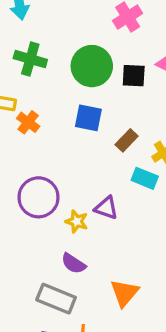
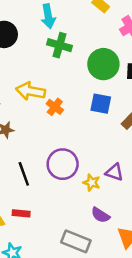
green cross: (30, 59) -> (60, 45), moved
purple semicircle: (74, 264) -> (100, 215), moved

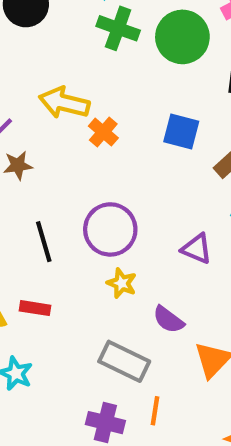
green circle: (103, 64) -> (182, 37), moved
yellow star: (92, 183) -> (122, 283), moved

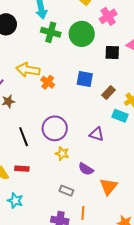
gray rectangle: (124, 361) -> (66, 191), size x0.6

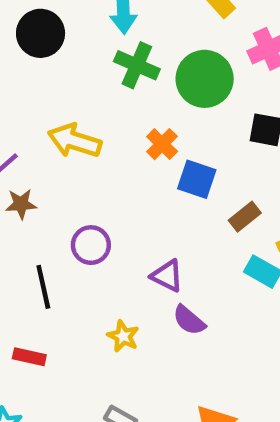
orange cross: (48, 82) -> (162, 144), moved
purple circle: (55, 128) -> (91, 245), moved, size x0.7
purple triangle: (97, 134) -> (167, 276), moved
purple semicircle: (86, 169) -> (189, 320), moved

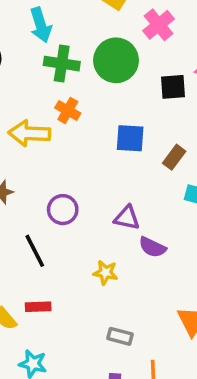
orange cross: (162, 144) -> (68, 110), moved

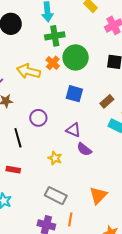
green circle: (116, 60) -> (76, 57), moved
green cross: (62, 64) -> (55, 36), turned -30
blue square: (130, 138) -> (74, 94), moved
gray rectangle: (120, 336) -> (56, 196), size x1.5

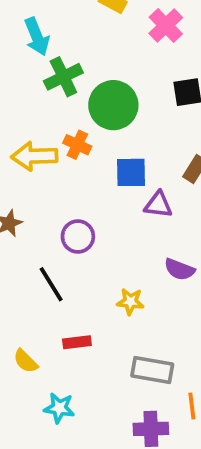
orange cross: (53, 63) -> (77, 145), moved
purple triangle: (73, 130) -> (158, 205), moved
red rectangle: (13, 170) -> (77, 342), moved

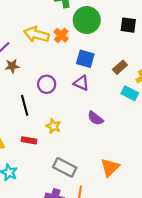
purple triangle: (158, 205) -> (81, 83), moved
yellow star: (130, 302) -> (53, 126), moved

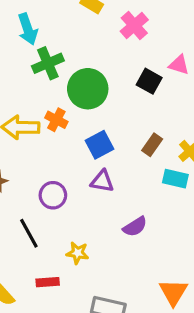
black square: (128, 25) -> (149, 81), turned 35
blue square: (85, 59) -> (99, 145), turned -30
purple semicircle: (95, 118) -> (135, 227), turned -56

